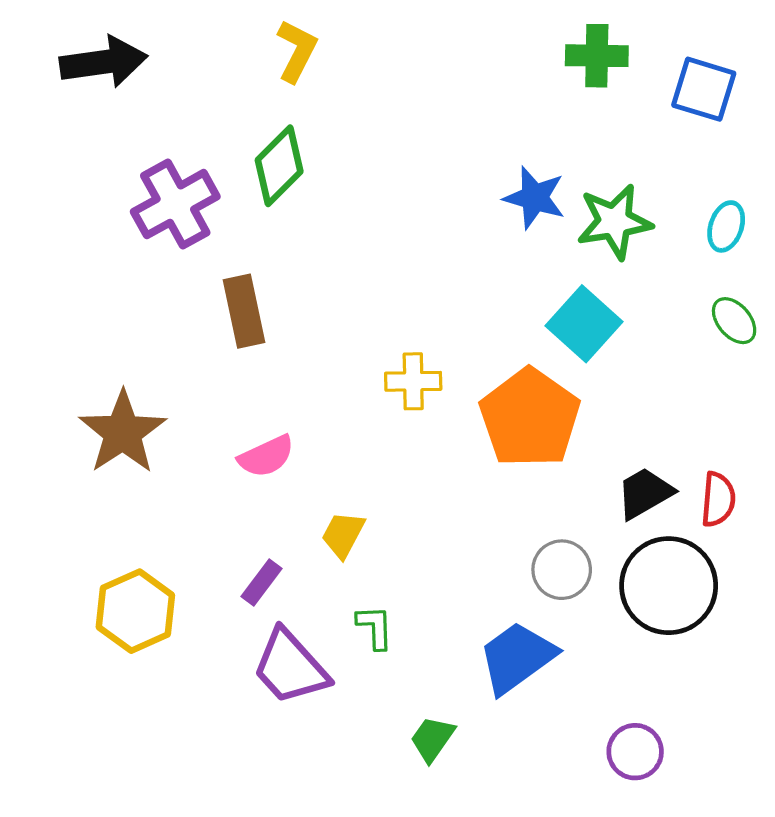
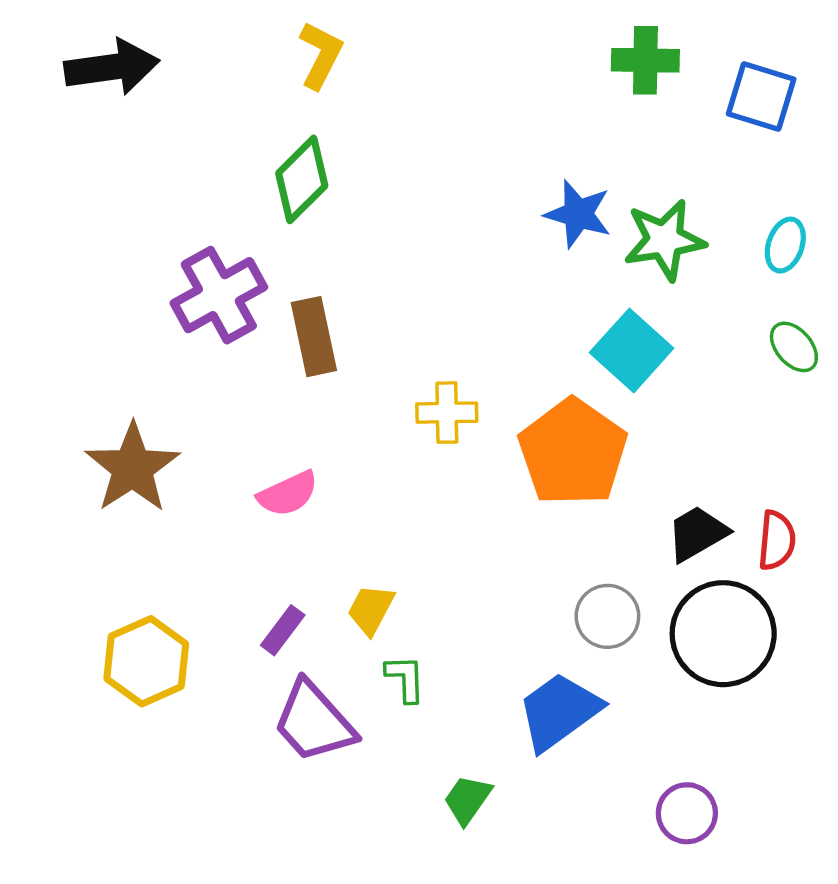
purple cross: (175, 204) -> (219, 295), moved
brown rectangle: (244, 311) -> (314, 337), moved
yellow trapezoid: (343, 535) -> (371, 609), moved

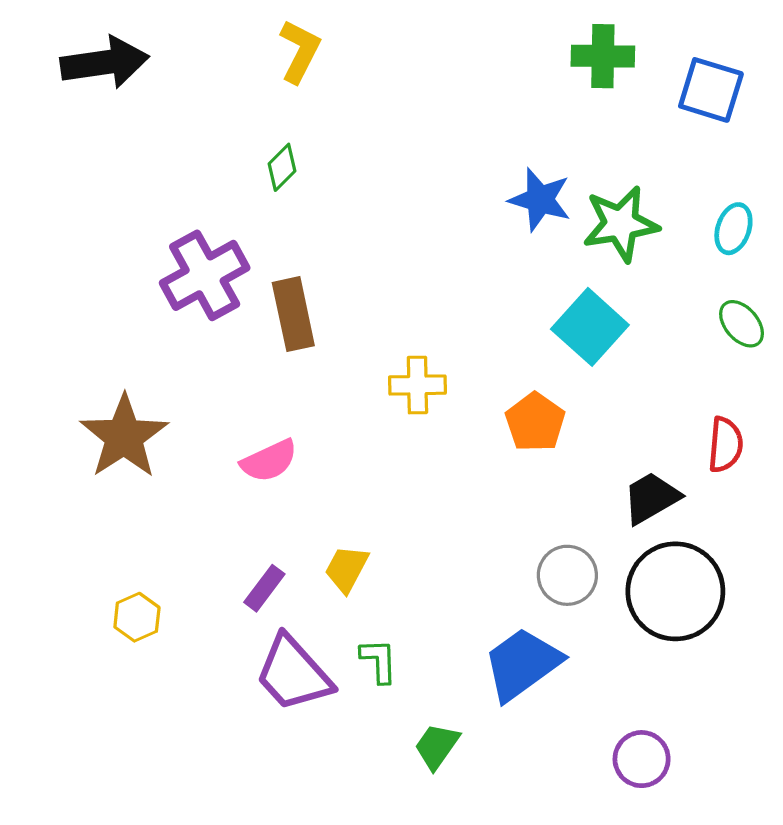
green diamond: (302, 179) -> (282, 167), size x0.6
orange pentagon: (573, 452) -> (535, 422), size x0.6
red semicircle: (777, 540) -> (725, 445), moved
yellow hexagon: (146, 661) -> (137, 617), size x0.6
green L-shape: (405, 679) -> (379, 661), moved

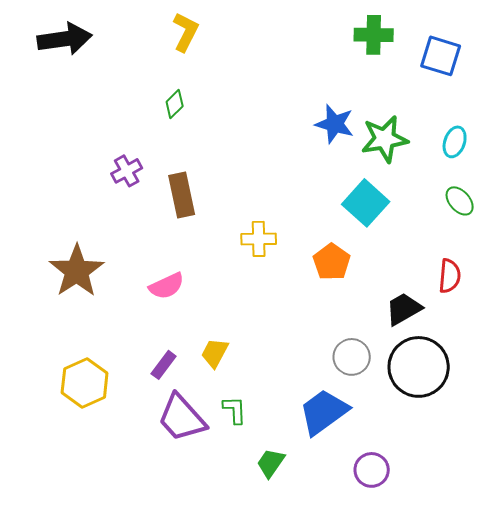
purple cross: (205, 275) -> (127, 171), size x0.6
yellow hexagon: (137, 617) -> (85, 383), size x1.6
purple circle: (642, 759) -> (372, 470), moved

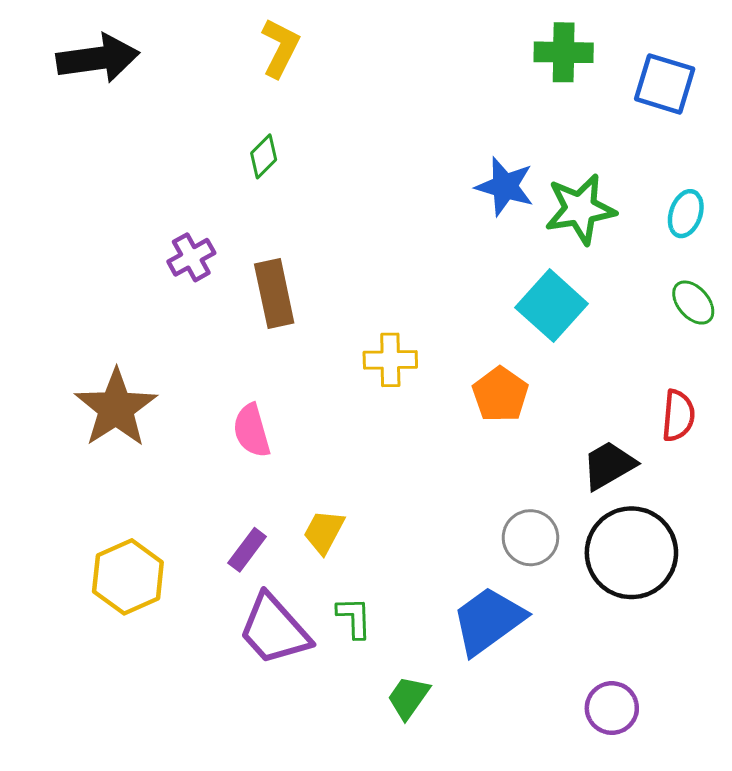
pink semicircle: (167, 286) -> (252, 431), turned 99
purple circle: (372, 470) -> (612, 708), moved

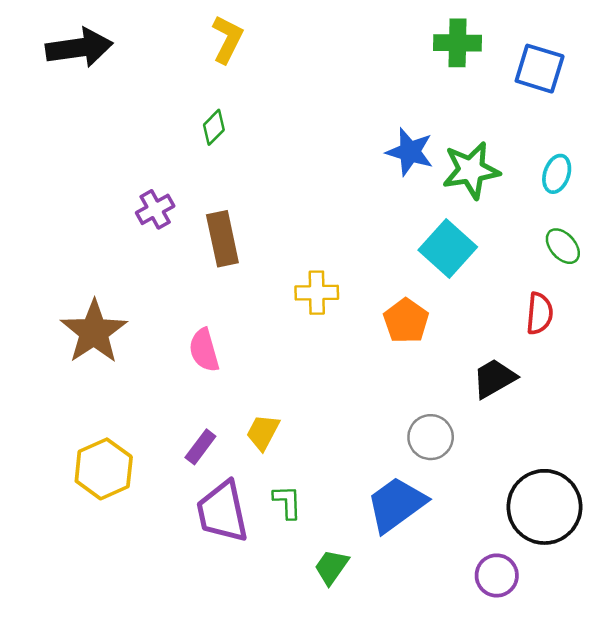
red semicircle: (678, 416) -> (540, 313), moved
black circle: (631, 553) -> (544, 507), moved
purple trapezoid: (274, 630) -> (222, 512), turned 30

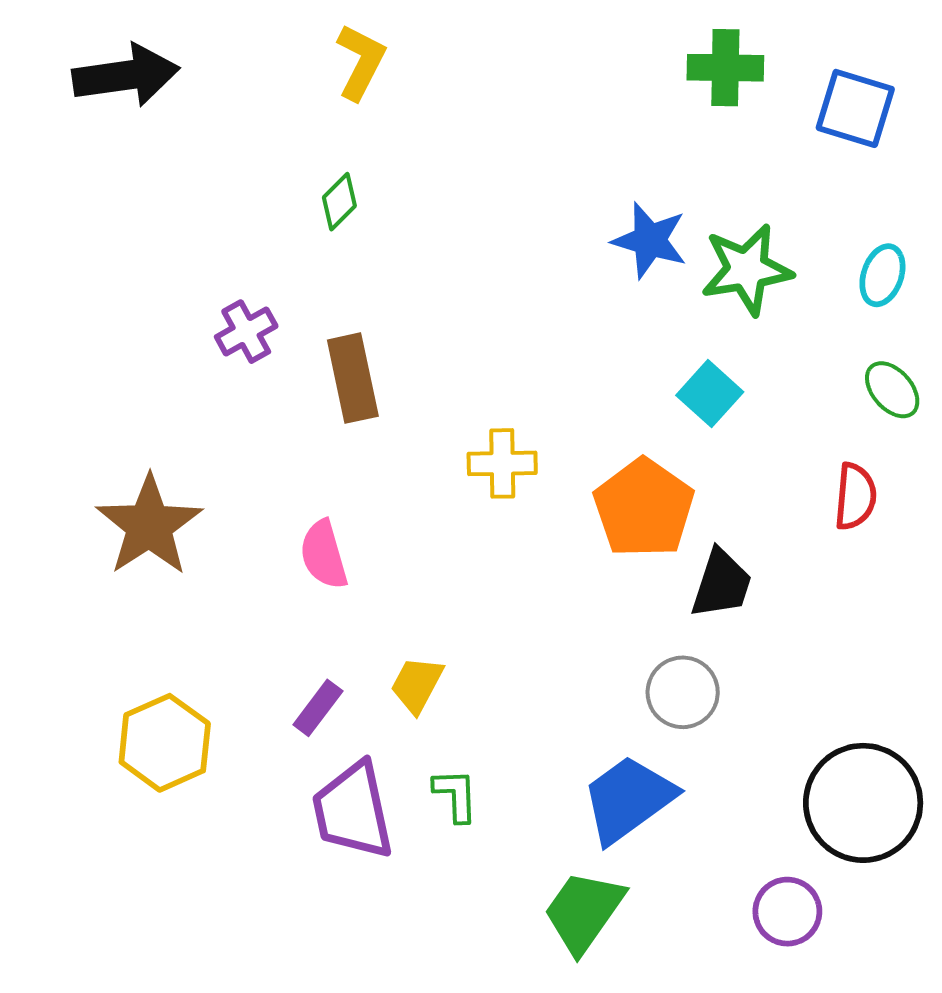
cyan square: (448, 249) -> (710, 394), size x0.7
orange pentagon: (406, 321) -> (644, 508), size x1.4
black trapezoid: (494, 378) -> (721, 584), moved, turned 138
green trapezoid: (331, 567) -> (584, 912), moved, size x1.5

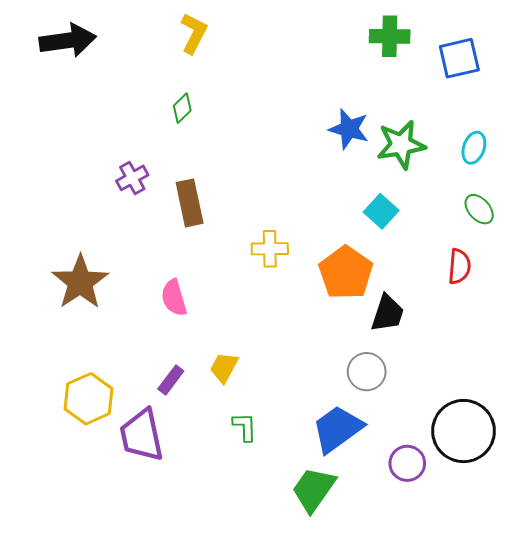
blue square: (855, 108) -> (459, 58), turned -30
purple trapezoid: (353, 811) -> (142, 435), moved
purple circle: (787, 912) -> (407, 463), moved

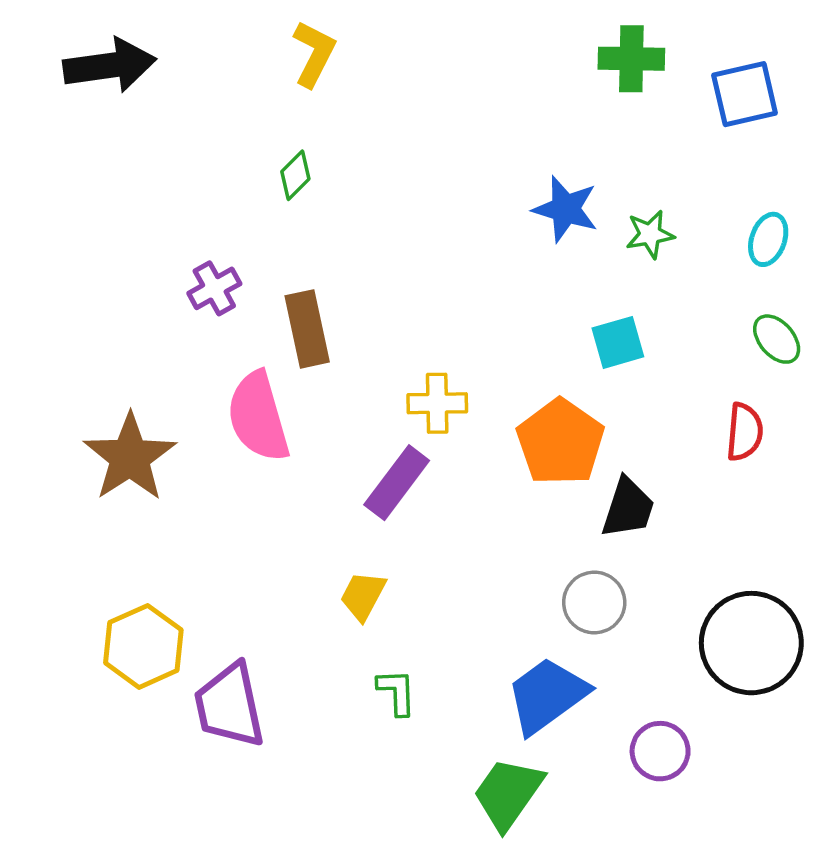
green star: (401, 145) -> (650, 234), size x0.6
cyan square: (381, 211) -> (618, 342), turned 32
pink semicircle: (174, 298) -> (258, 417), moved, size x1.5
purple rectangle: (171, 380) -> (397, 483), moved, size x1.5
black circle: (464, 431) -> (751, 643), moved

